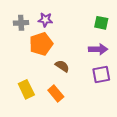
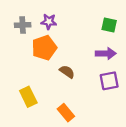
orange rectangle: (56, 93) -> (66, 113), moved

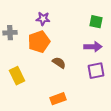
gray cross: (23, 25) -> (10, 33), moved
yellow rectangle: (28, 97) -> (17, 76), moved
orange rectangle: (66, 113) -> (58, 99), turned -70

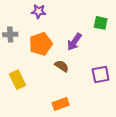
purple star: (43, 19) -> (39, 11), moved
purple arrow: (93, 47) -> (74, 42), moved, turned 126

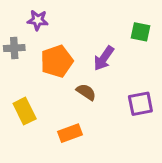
purple star: (39, 11) -> (38, 20), moved
orange rectangle: (61, 104) -> (70, 133), moved

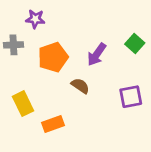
green square: (140, 32) -> (135, 44), moved, turned 30
orange rectangle: (70, 133) -> (53, 124), moved

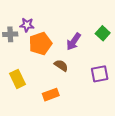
purple star: (35, 19) -> (27, 25), moved
orange rectangle: (53, 124) -> (51, 95), moved

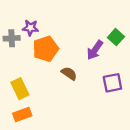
purple arrow: (74, 42) -> (95, 50), moved
orange rectangle: (51, 95) -> (22, 114), moved

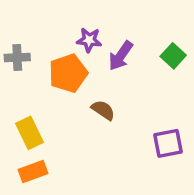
purple star: (30, 28) -> (89, 40), moved
purple arrow: (95, 50) -> (121, 56), moved
purple square: (112, 83) -> (168, 143), moved

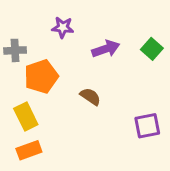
purple star: (89, 40) -> (63, 27), moved
purple arrow: (121, 56) -> (106, 49), turned -144
orange pentagon: (68, 73) -> (41, 77), moved

